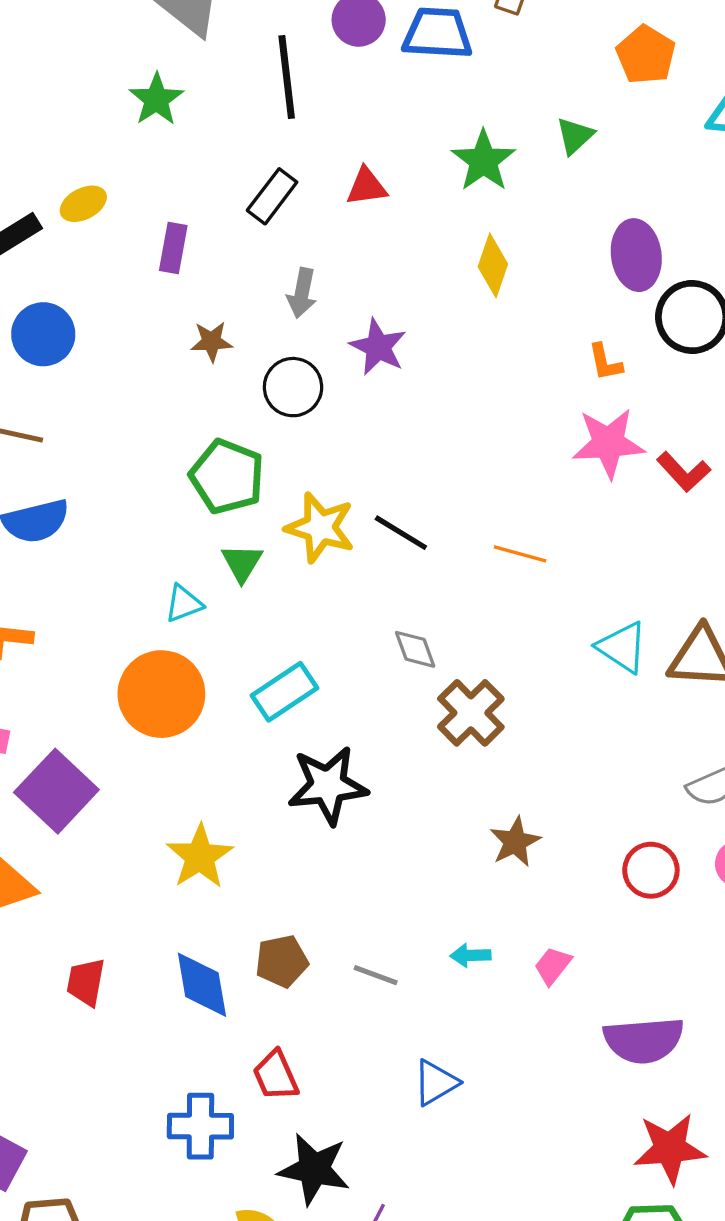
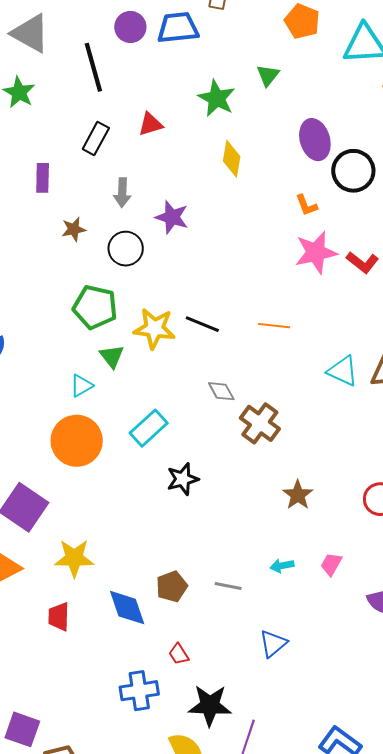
black star: (328, 785) -> (183, 479), size x0.7
yellow star: (200, 857) -> (74, 558), moved, turned -30
red trapezoid: (276, 1076) -> (179, 654), size x0.7

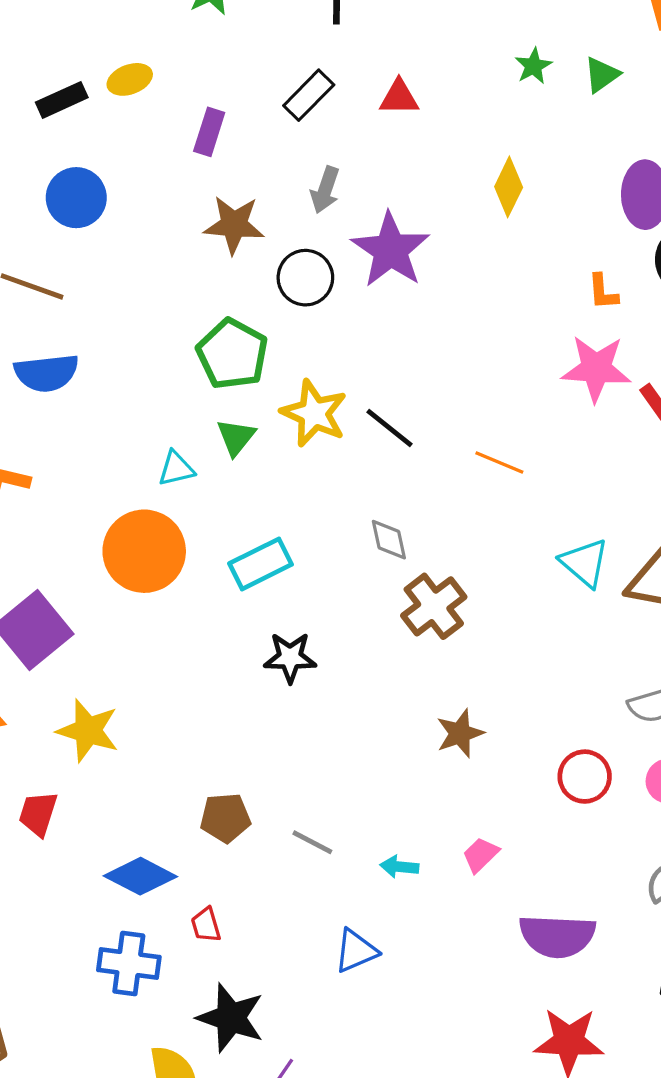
green star: (217, 98) -> (533, 66), moved, size x0.6
purple star: (172, 217) -> (391, 250), size x1.4
brown star: (74, 229) -> (234, 225), size x1.5
cyan arrow: (282, 566) -> (399, 867), moved
blue diamond: (127, 608) -> (140, 876), moved, turned -60

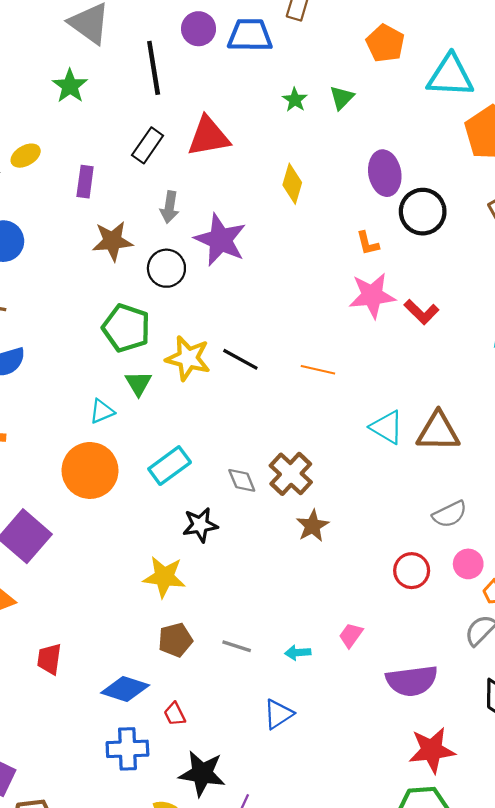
red triangle: (399, 97) -> (208, 136), size x1.6
gray diamond: (389, 540) -> (242, 480), moved
yellow star: (88, 731) -> (164, 577), moved
brown star: (460, 733) -> (313, 526), moved

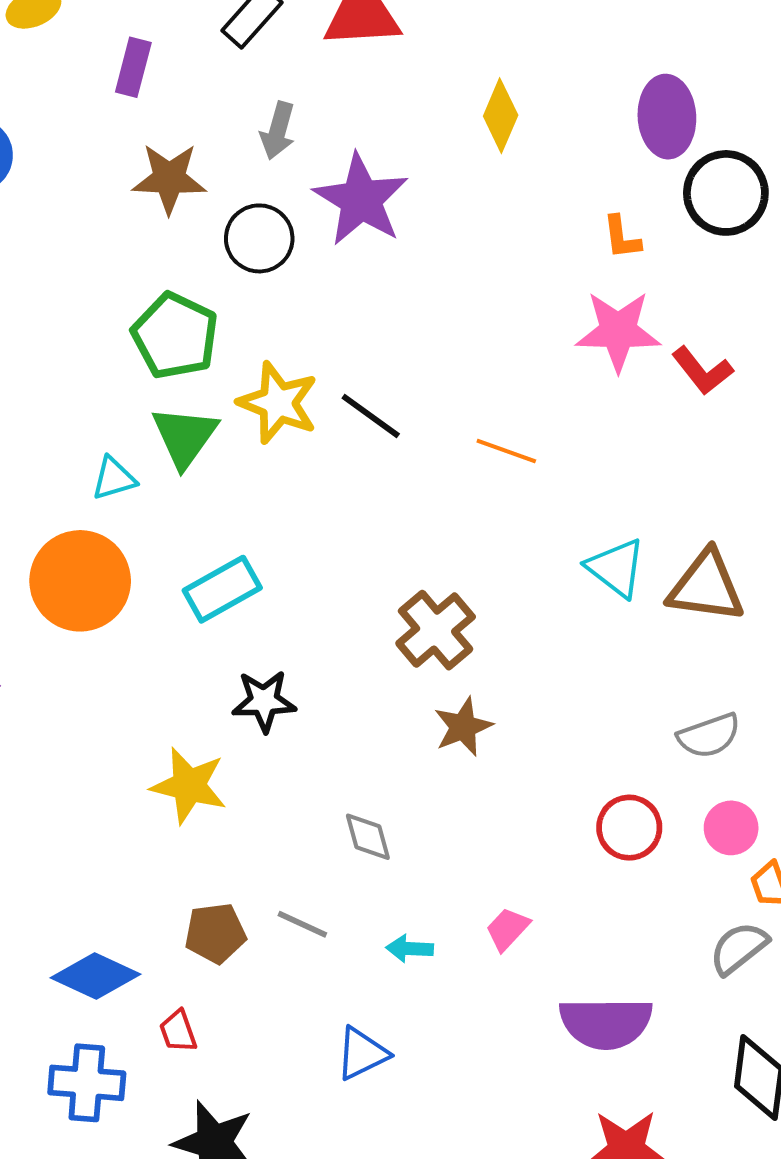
green triangle: (138, 383) -> (185, 437), size x1.4
gray diamond: (242, 480) -> (368, 837), moved
brown pentagon: (175, 640) -> (215, 933), moved

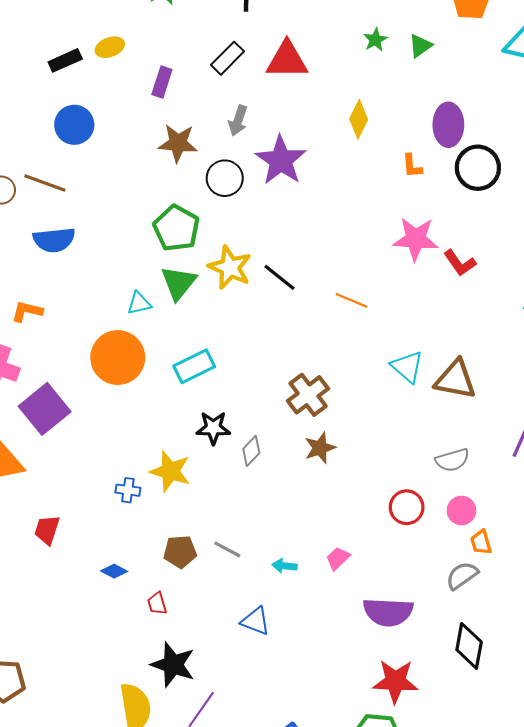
orange L-shape: (622, 237) -> (412, 166), moved
gray diamond: (368, 837) -> (251, 451), moved, turned 56
blue diamond: (96, 976) -> (114, 571), size x0.6
blue triangle: (362, 1054) -> (256, 621), turned 44
blue cross: (87, 1083) -> (128, 490), moved, size x0.6

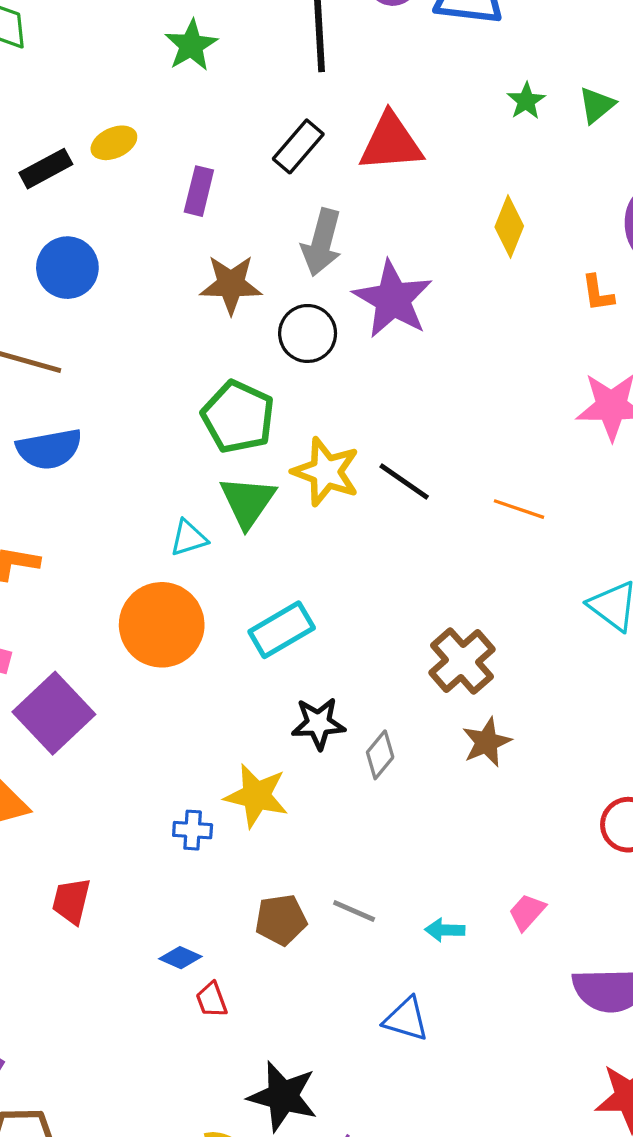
gray arrow: (238, 121) -> (322, 242), size x1.4
red trapezoid: (157, 604) -> (212, 1000), moved

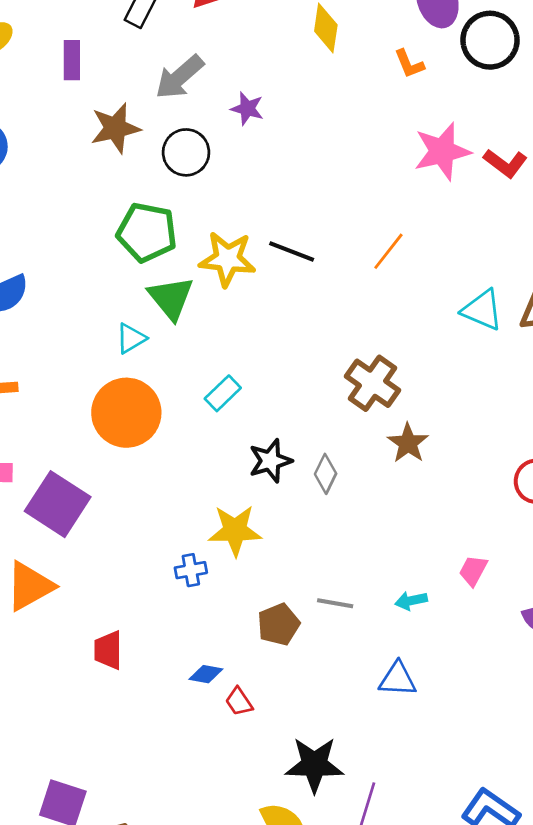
gray arrow: (322, 242) -> (180, 77), turned 48
purple star: (393, 299) -> (247, 109), size x0.5
orange line: (519, 509) -> (388, 251), turned -57
cyan rectangle: (282, 630) -> (223, 393), size x0.7

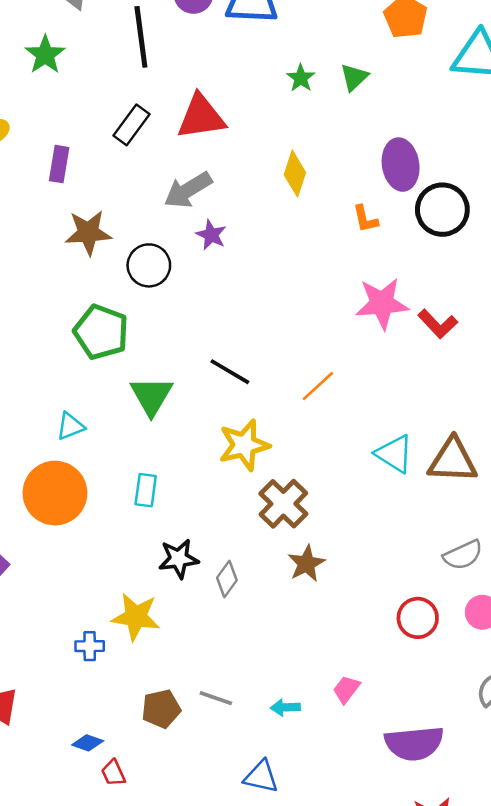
gray arrow: (180, 77) -> (188, 190), moved
yellow star: (227, 259) -> (244, 445), moved, turned -30
green triangle: (171, 298) -> (151, 396), moved
cyan rectangle: (223, 393) -> (146, 490), turned -48

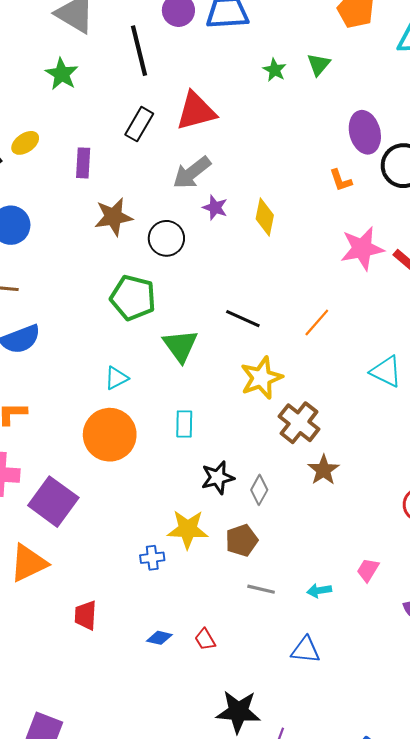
yellow diamond: (295, 174) -> (265, 217), moved
brown pentagon: (161, 709) -> (242, 540), moved
red trapezoid: (113, 773) -> (205, 639), moved

